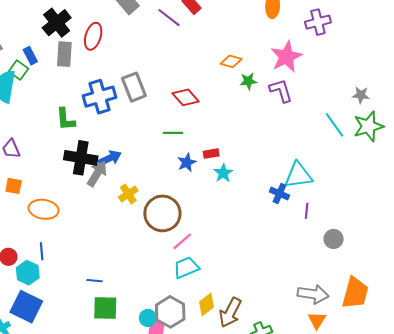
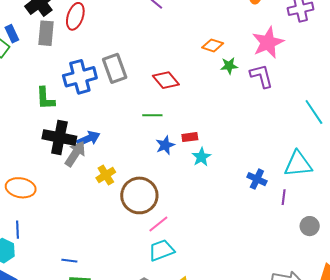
cyan triangle: (298, 175) -> (298, 164), moved

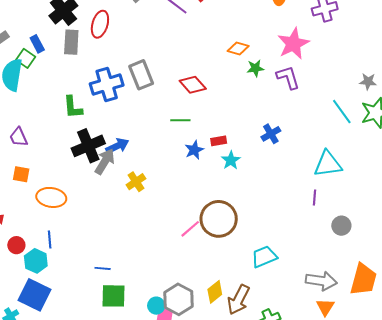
black cross: (59, 137) -> (88, 146), turned -32
blue cross: (257, 179) -> (271, 134), moved, turned 36
brown circle: (139, 195) -> (219, 219), moved
cyan trapezoid: (161, 250) -> (264, 257), moved

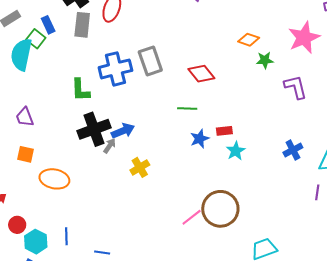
purple L-shape: (288, 77) -> (296, 87), moved
blue cross: (271, 134) -> (293, 150), moved
gray arrow: (105, 161) -> (110, 146), size x0.6
blue line: (50, 239) -> (66, 236), moved

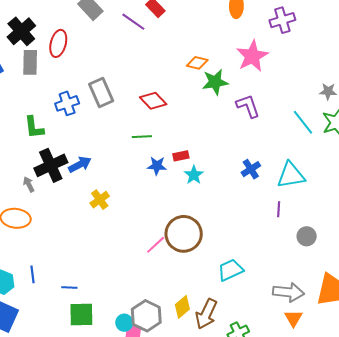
green star: (265, 60) -> (215, 82), size x1.5
blue cross: (115, 69) -> (67, 103), size x0.7
blue star: (200, 139) -> (157, 166), turned 30
gray arrow: (110, 146) -> (29, 184), moved, turned -56

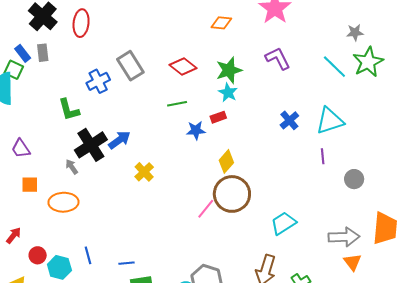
gray rectangle: (30, 62) -> (43, 53), moved, size x0.7
green star: (215, 82) -> (229, 70), moved
cyan star: (194, 175) -> (228, 93), moved
yellow diamond: (182, 307) -> (226, 161), moved

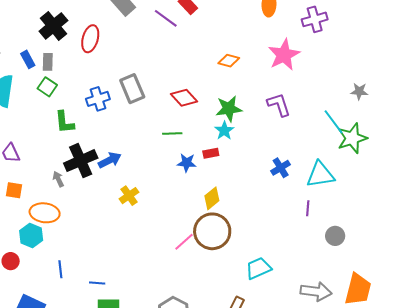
green star: (368, 62) -> (352, 138), moved
green square: (14, 70) -> (47, 87), moved
cyan hexagon: (59, 267) -> (31, 236), moved

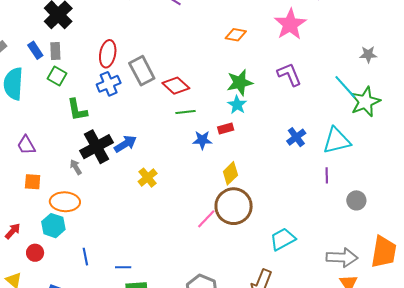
red ellipse: (90, 39) -> (108, 54), moved
red diamond: (184, 98) -> (176, 86), moved

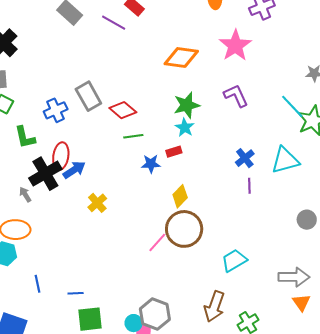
orange diamond: (236, 35) -> (181, 58), size x1.6
red ellipse: (108, 54) -> (61, 156), moved
purple line: (327, 175) -> (249, 186), moved

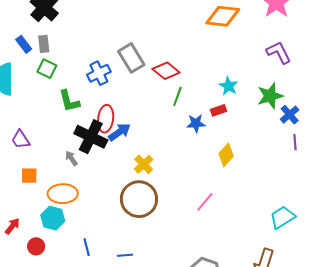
green star: (187, 105) -> (270, 96), moved
green line: (133, 136) -> (177, 96), turned -60
black cross: (45, 174) -> (91, 137), turned -32
brown circle: (184, 229) -> (139, 199), moved

